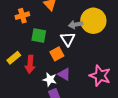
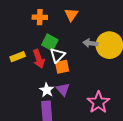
white triangle: (68, 39) -> (57, 55), moved
red arrow: (30, 64) -> (39, 59), moved, turned -42

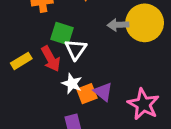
orange square: (62, 67) -> (87, 94), moved
purple triangle: (63, 89) -> (103, 92), moved
white star: (47, 90) -> (72, 84), moved

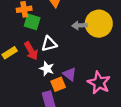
green square: (62, 33) -> (32, 22), moved
white triangle: (76, 49) -> (49, 44), turned 42
orange square: (87, 94) -> (58, 84), moved

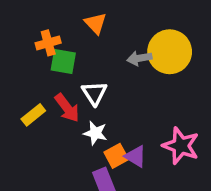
white triangle: (49, 44) -> (94, 93), turned -42
purple triangle: (70, 74) -> (136, 156), moved

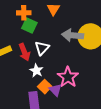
gray arrow: (139, 58) -> (73, 35), size x1.5
pink star: (181, 146) -> (68, 77), moved
orange square: (116, 156) -> (45, 87), turned -32

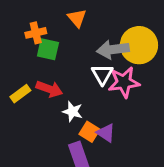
white triangle: (42, 48) -> (102, 74), moved
red arrow: (24, 52) -> (49, 89), turned -36
pink star: (68, 77) -> (124, 82), moved, turned -30

